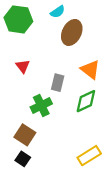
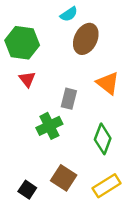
green hexagon: (18, 19) -> (22, 43), moved
green diamond: (86, 101) -> (103, 139), moved, turned -45
brown square: (25, 135) -> (64, 178), moved

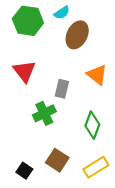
green hexagon: (22, 43) -> (28, 21), moved
red triangle: (27, 79) -> (24, 71), size x1.5

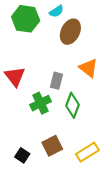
red triangle: (24, 71) -> (15, 76), moved
green diamond: (92, 125) -> (73, 105), moved
brown square: (57, 160) -> (52, 146), turned 30

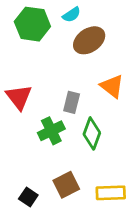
brown ellipse: (70, 32) -> (89, 40), turned 30
yellow rectangle: (87, 152) -> (111, 193), turned 30

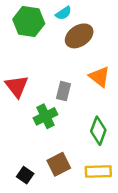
green diamond: (92, 133) -> (98, 131), moved

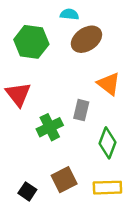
cyan semicircle: (64, 13) -> (69, 14), turned -140
green hexagon: (29, 22) -> (31, 42), moved
gray rectangle: (64, 91) -> (81, 110), moved

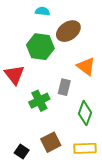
cyan semicircle: (69, 14) -> (42, 11), moved
green hexagon: (31, 42) -> (40, 47), moved

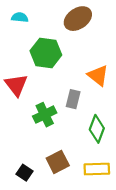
cyan semicircle: (42, 11) -> (20, 17), moved
brown ellipse: (68, 31) -> (78, 19), moved

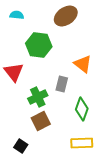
brown square: (58, 162) -> (41, 121), moved

